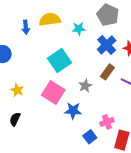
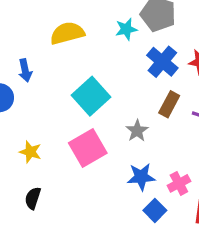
blue arrow: (26, 27) -> (25, 70), moved
cyan star: (79, 29) -> (126, 29), moved
pink square: (53, 92) -> (88, 148), turned 35
blue star: (73, 111) -> (141, 177), moved

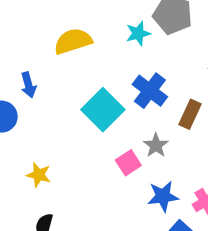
blue cross: (162, 62) -> (150, 91), moved
pink square: (88, 148) -> (128, 163), moved, size x0.6

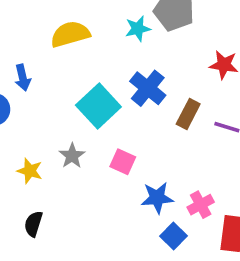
gray star: (156, 145) -> (72, 156), moved
pink square: (128, 163) -> (123, 162), turned -35

